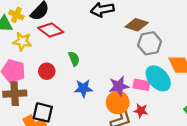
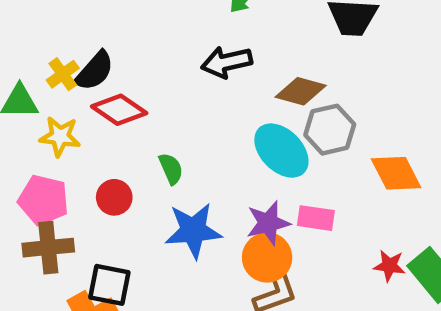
yellow cross: (16, 15) -> (63, 74), moved, turned 32
cyan ellipse: (158, 78) -> (281, 151), moved
blue star: (83, 88) -> (193, 231), size x1.4
red star: (141, 111) -> (389, 266), moved

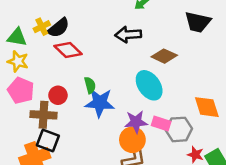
gray hexagon: (330, 130) -> (179, 129), moved
yellow star: (60, 136) -> (18, 61), moved
blue star: (193, 231) -> (100, 103), moved
brown cross: (48, 248) -> (43, 115), moved

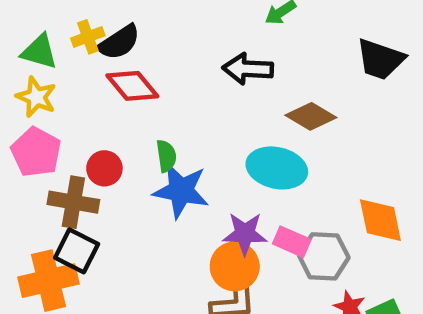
cyan ellipse: (149, 85) -> (277, 168), turned -48

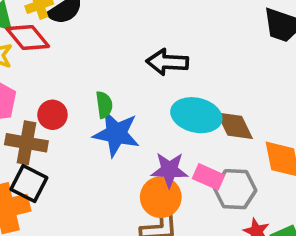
black arrow: (248, 69) -> (167, 62), moved
red diamond: (132, 86) -> (28, 37), moved
brown diamond: (311, 116) -> (235, 126), moved, turned 33

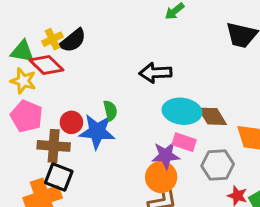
blue star: (116, 134) -> (97, 132), moved
pink rectangle: (208, 177) -> (184, 142), moved

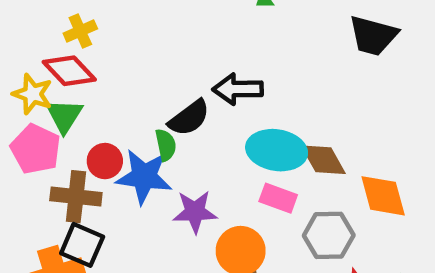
black semicircle: (73, 41) -> (189, 118), moved
green triangle: (22, 52) -> (64, 116), moved, turned 50
purple star: (166, 155) -> (195, 212), moved

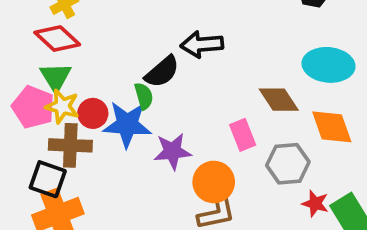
yellow star: (33, 94) -> (62, 106), moved
cyan ellipse: (277, 150) -> (329, 65), moved
pink rectangle: (278, 198) -> (243, 135), turned 52
black square: (82, 245) -> (48, 179), moved

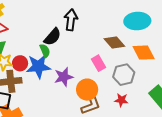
black arrow: (202, 44) -> (71, 20), turned 110
red star: (315, 203) -> (121, 100), moved

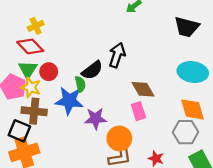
brown diamond: (114, 42) -> (143, 89), moved
red circle: (20, 63) -> (49, 72), moved
gray hexagon: (124, 75) -> (186, 132), moved

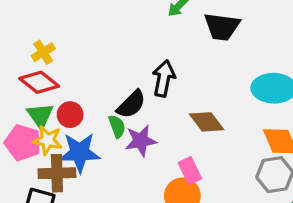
black trapezoid: (187, 27) -> (222, 27), moved
blue star: (69, 101) -> (80, 152), moved
pink rectangle: (138, 111) -> (190, 171), moved
purple star: (96, 119) -> (141, 141), moved

